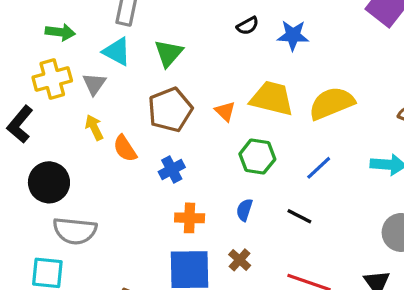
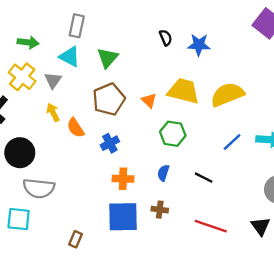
black semicircle: (248, 26) -> (166, 38), turned -84
yellow cross: (52, 79) -> (22, 77), turned -36
blue line: (319, 168) -> (232, 142), moved
brown cross: (240, 260) -> (160, 210), turned -35

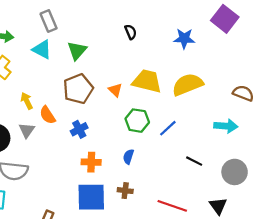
gray rectangle: (77, 26) -> (49, 21), turned -35
blue star: (199, 45) -> (184, 38), moved
gray triangle: (53, 80) -> (27, 130), moved
blue line: (232, 142) -> (168, 128), moved
black line: (204, 178) -> (194, 161), moved

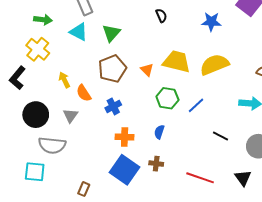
gray triangle: (27, 130) -> (70, 116), moved
blue square: (91, 197) -> (125, 170), turned 36

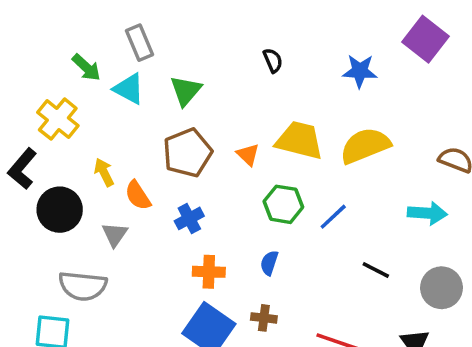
green arrow: (43, 20) -> (86, 67), moved, turned 36
black circle: (36, 115) -> (60, 210), moved

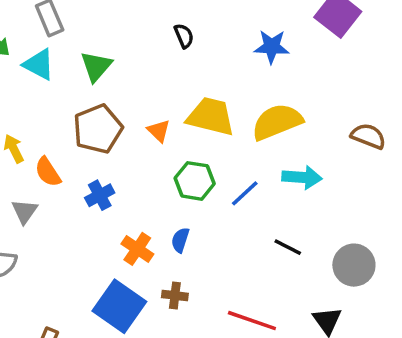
cyan arrow: (427, 213) -> (302, 177), moved
orange cross: (209, 272) -> (137, 249), moved, turned 32

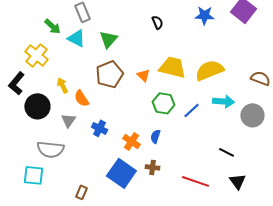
blue star: (272, 47) -> (204, 15), moved
blue cross: (100, 195) -> (99, 128), moved, turned -35
black line: (288, 247) -> (226, 152), moved
gray circle: (354, 265) -> (252, 115), moved

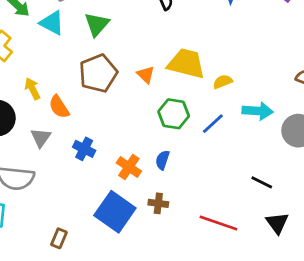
yellow semicircle: (209, 70) -> (223, 82), moved, size x0.5

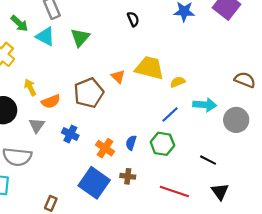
brown pentagon: (98, 73) -> (89, 93), moved
orange semicircle: (59, 107) -> (51, 101), turned -78
green hexagon: (174, 114) -> (162, 144), moved

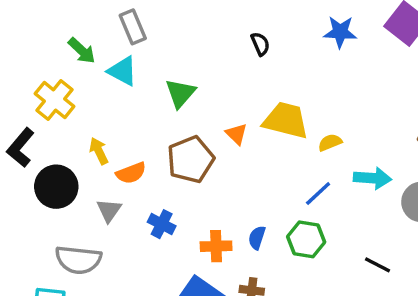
green triangle: (80, 38) -> (180, 93), moved
orange cross: (105, 148) -> (216, 246), turned -36

